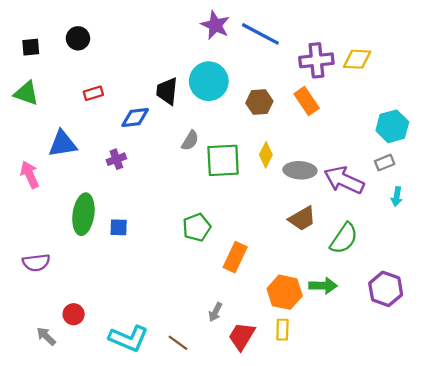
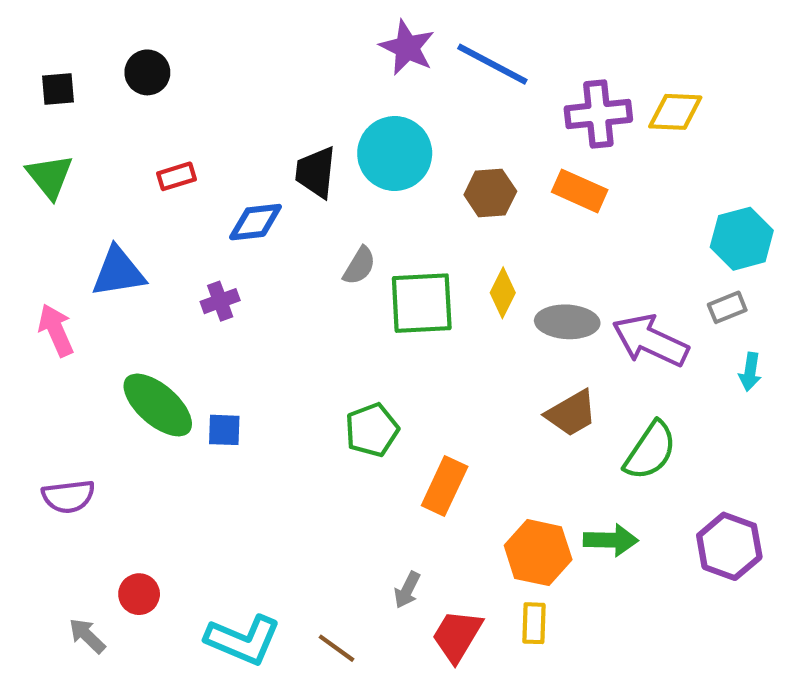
green triangle: (26, 93) -> (50, 176), turned 32
orange rectangle: (307, 101) -> (580, 191), turned -32
green ellipse: (83, 214) -> (158, 405), turned -57

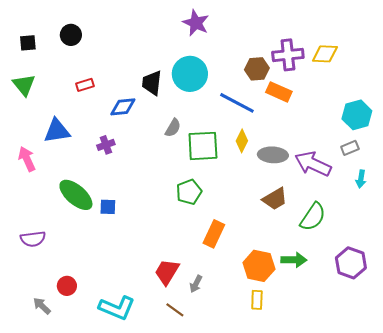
blue line: (492, 64) -> (237, 103), moved
brown hexagon: (490, 193) -> (257, 69), moved
green pentagon: (372, 430) -> (189, 192), moved
red trapezoid: (457, 636) -> (167, 272), moved
brown line: (337, 648) -> (175, 310), moved

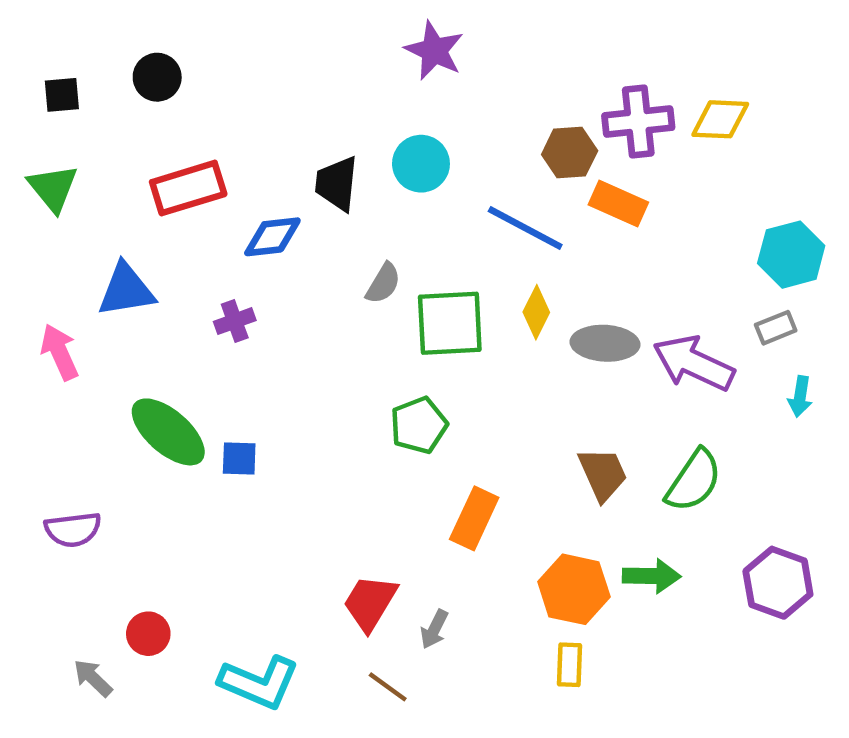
cyan circle: (190, 74) -> (421, 164), size x0.7
red rectangle: (85, 85) -> (188, 188), size x1.8
brown trapezoid: (275, 199) -> (603, 474), moved, turned -84

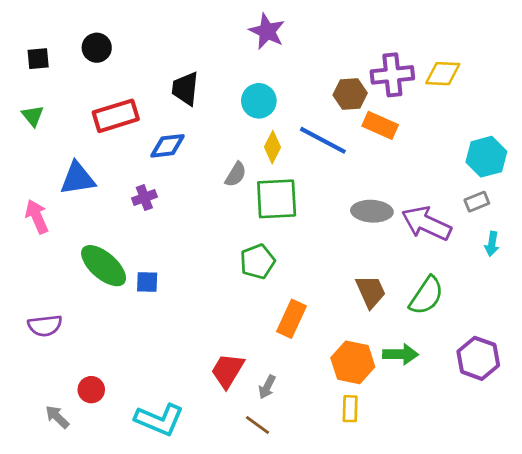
black trapezoid: (337, 184) -> (185, 89), moved
green triangle: (53, 188) -> (33, 116), size x0.7
yellow diamond: (536, 312) -> (272, 147), moved
brown line: (388, 687) -> (257, 425), moved

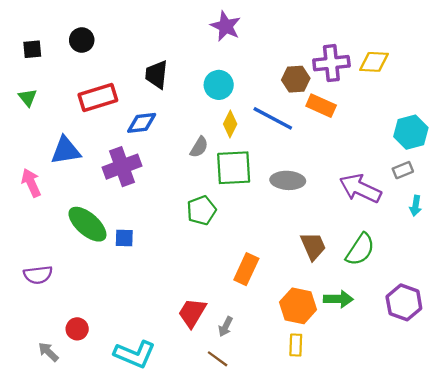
purple cross: (144, 198) -> (122, 167), size x1.8
gray ellipse: (372, 211) -> (288, 180), moved
green pentagon: (257, 262) -> (201, 210), moved

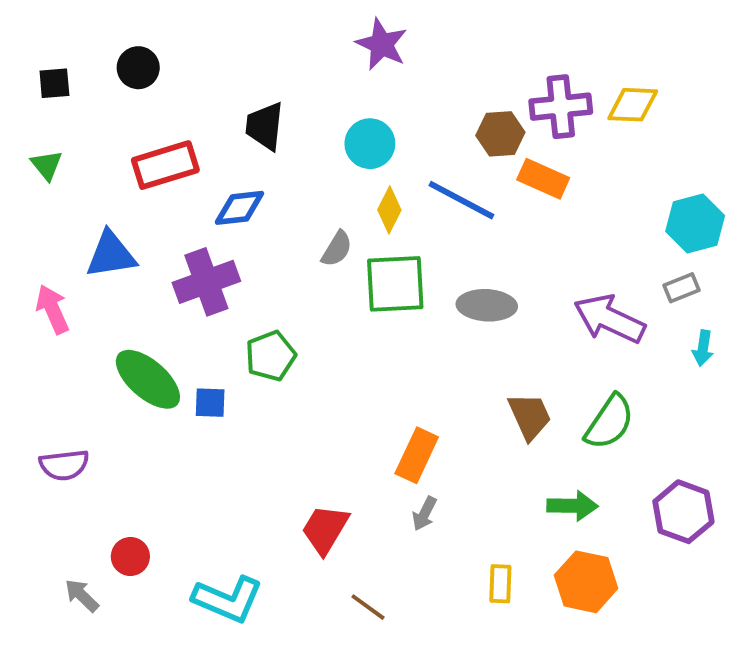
green pentagon: (201, 210) -> (271, 356), moved
orange hexagon: (298, 306) -> (586, 582), moved
gray arrow: (226, 327) -> (424, 514), moved

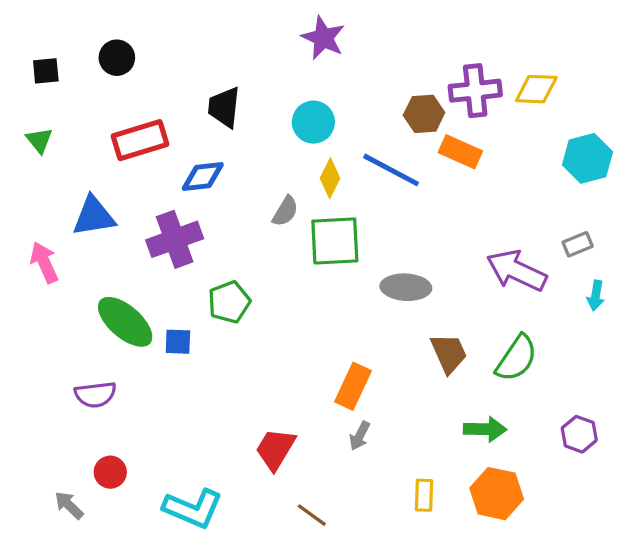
cyan hexagon: (695, 223) -> (587, 158), moved
gray ellipse: (487, 305) -> (406, 287), moved
purple semicircle: (64, 465) -> (95, 395), moved
purple hexagon: (683, 512) -> (579, 434), size x0.7

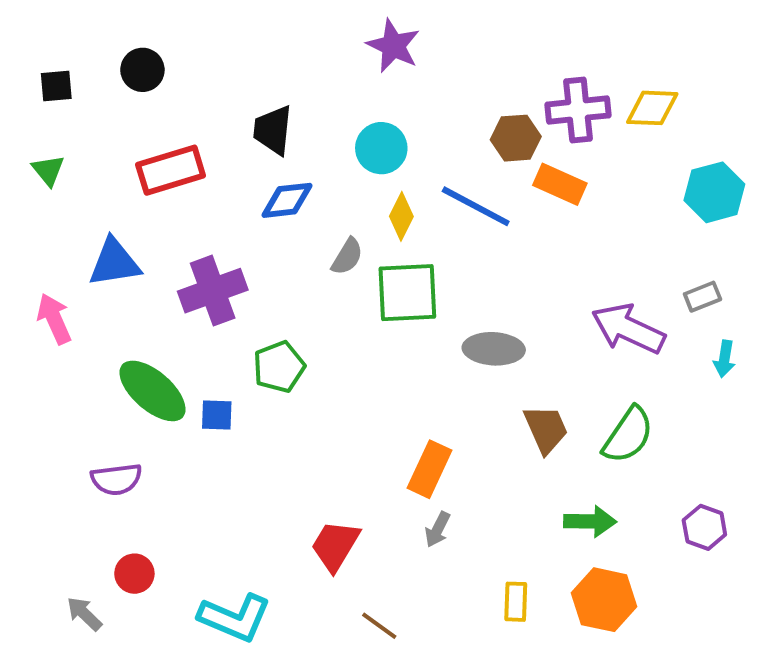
blue diamond: (203, 177) -> (287, 200), moved

